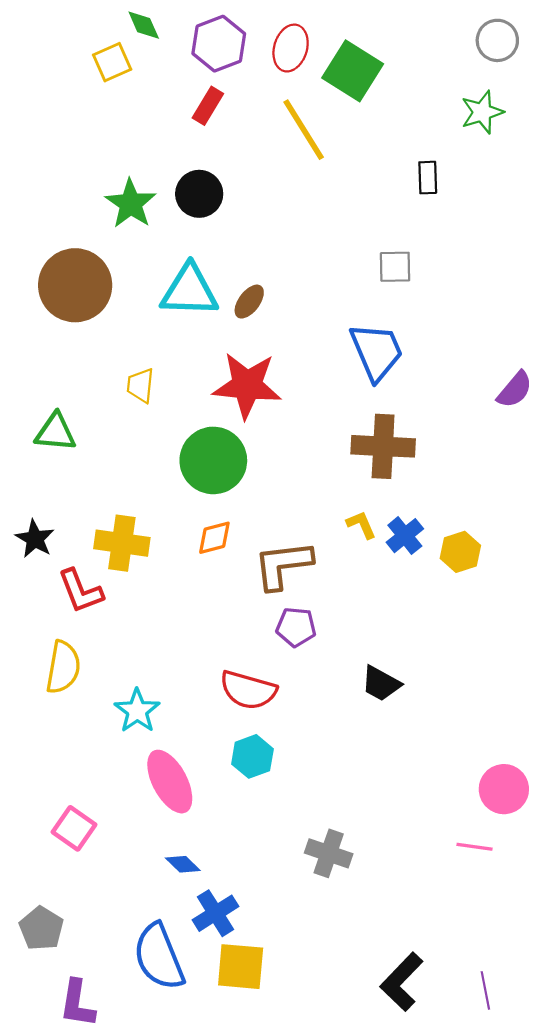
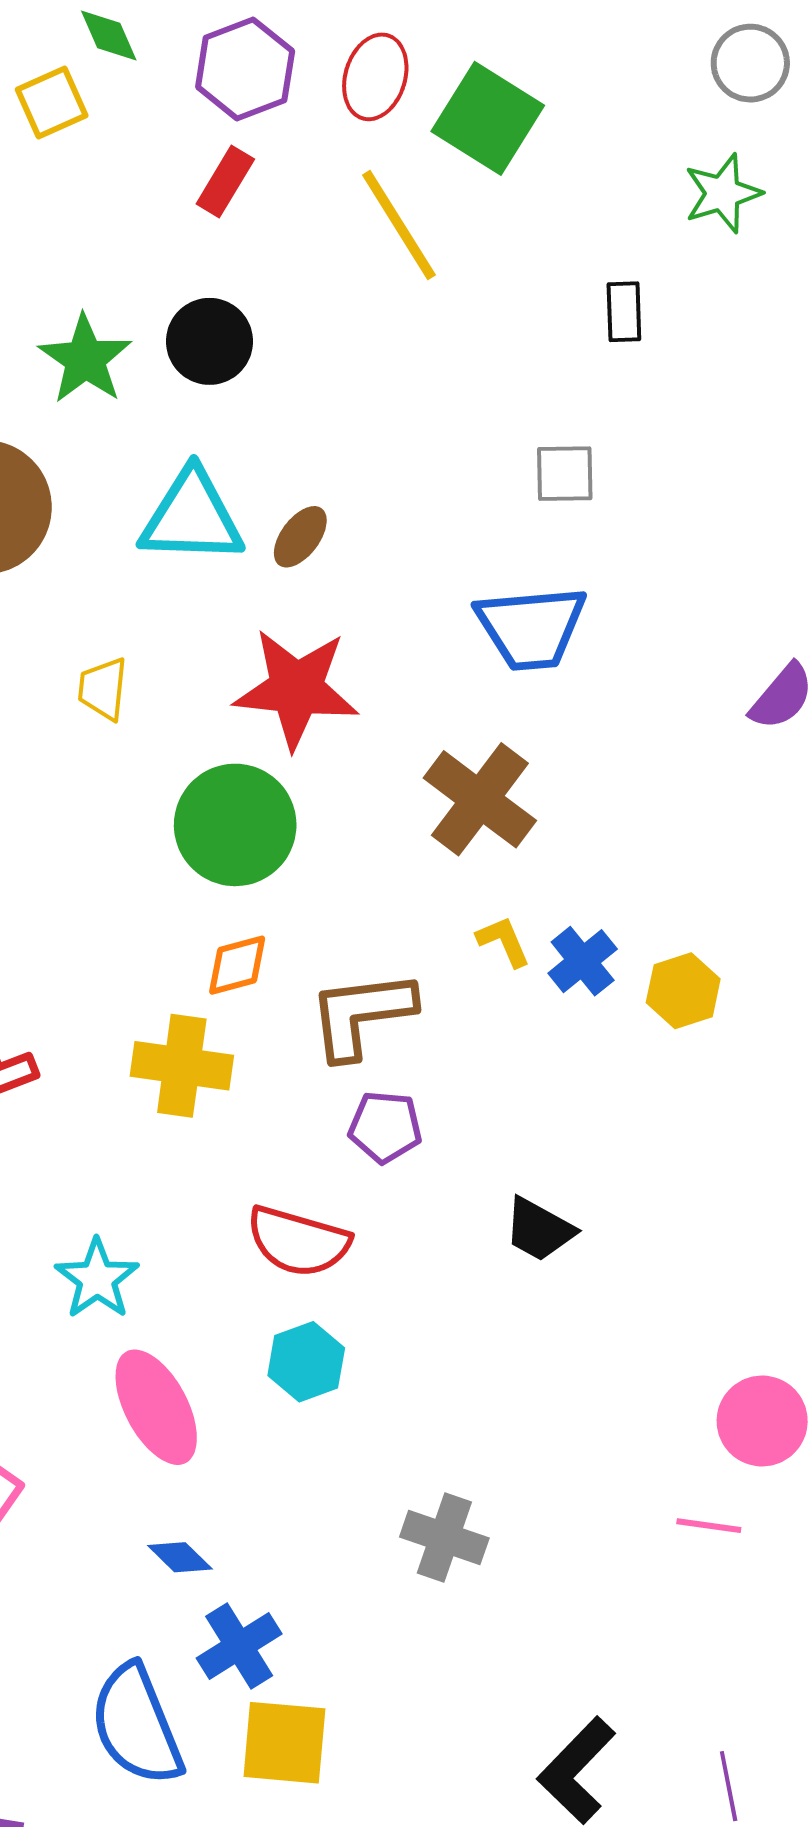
blue trapezoid: (377, 352) -> (531, 628), turned 108
brown cross: (383, 446) -> (480, 799), moved, turned 34
yellow cross: (122, 543) -> (182, 1066), moved

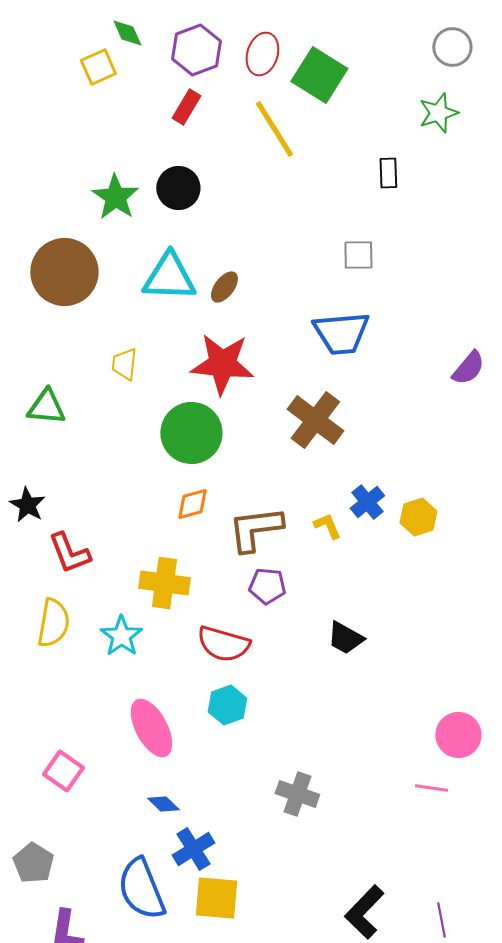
yellow L-shape: (504, 941) -> (327, 526), moved
yellow cross: (182, 1066) -> (164, 583), moved
cyan star: (97, 1279) -> (121, 636), moved

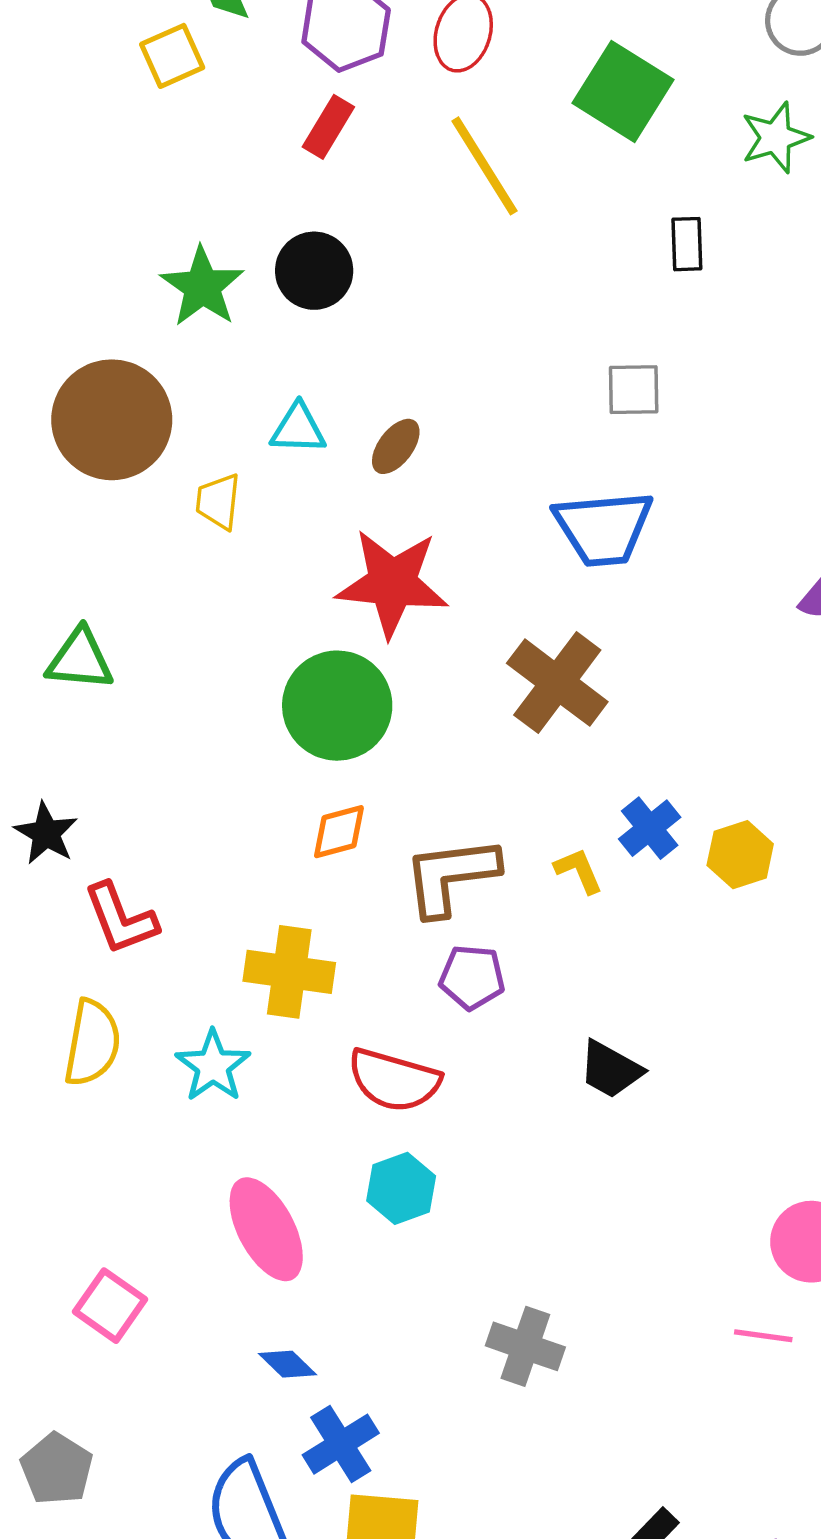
green square: (319, 75) -> (623, 91), moved
cyan triangle: (169, 277) -> (298, 429), size x0.6
yellow trapezoid: (124, 364) -> (218, 501), moved

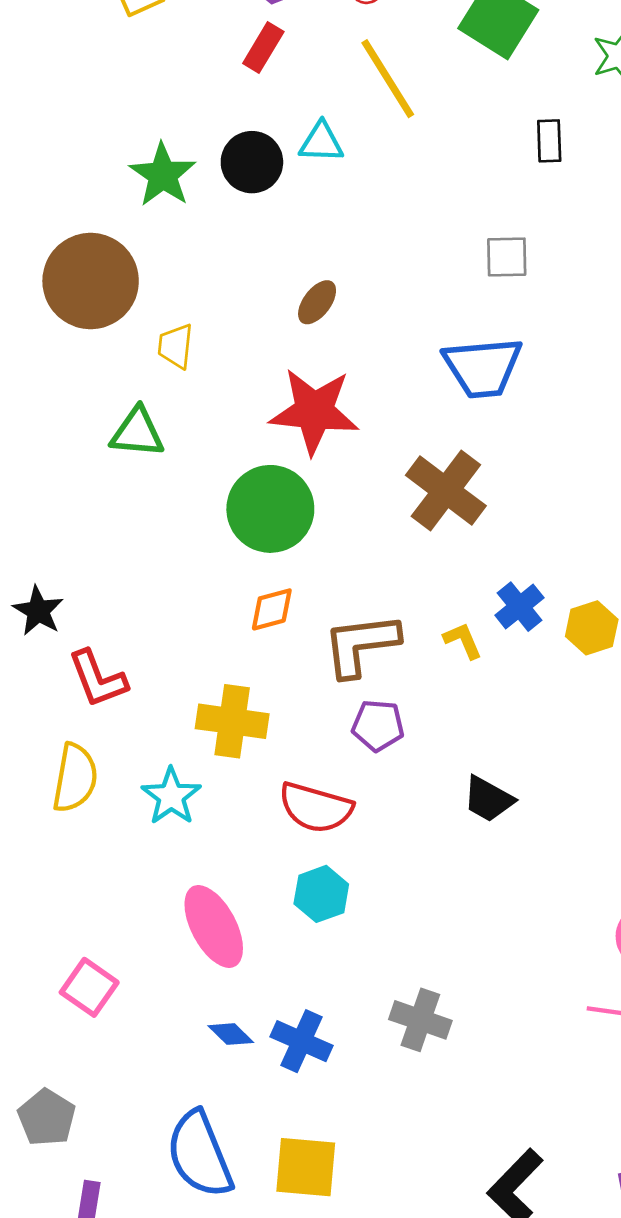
cyan triangle: (298, 429) -> (321, 142), moved
green triangle: (80, 659) -> (137, 432), moved
blue cross: (341, 1444) -> (301, 1041), moved, turned -34

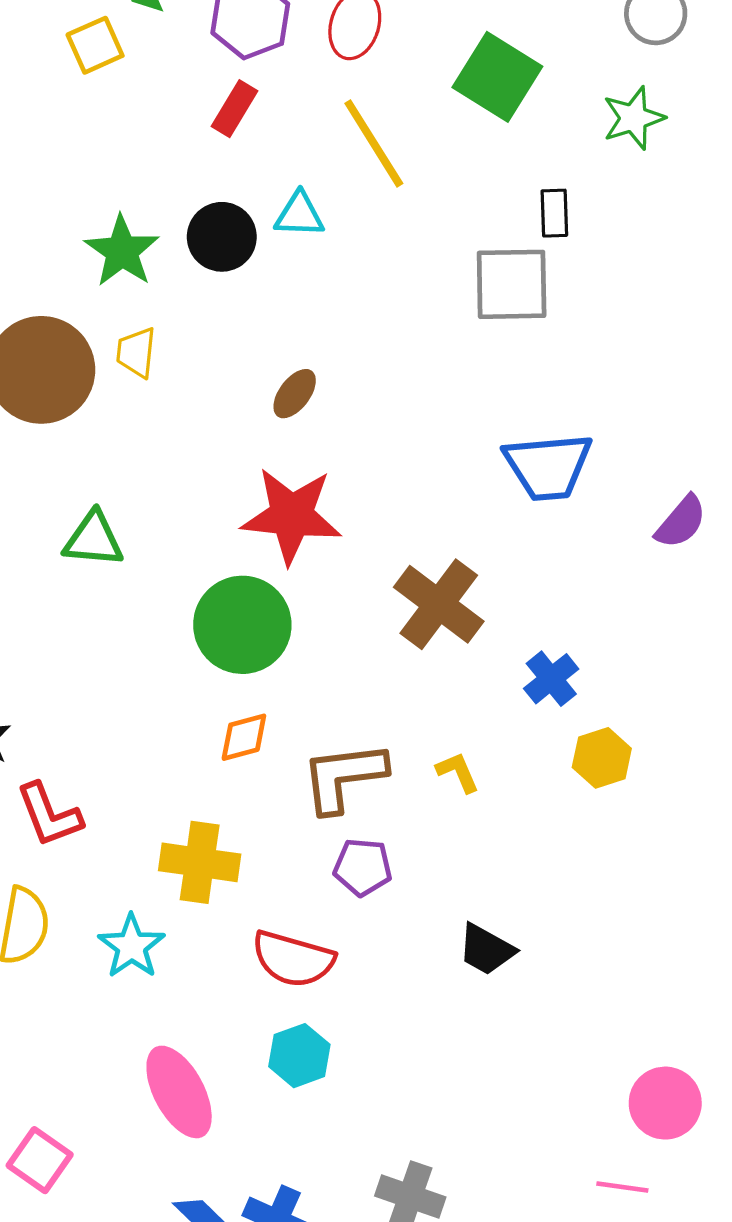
gray square: (507, 257) -> (512, 284), moved, size x1.6
yellow trapezoid: (176, 346) -> (136, 352), moved
blue trapezoid: (483, 367) -> (548, 466), moved
blue cross: (519, 607) -> (551, 679), moved

